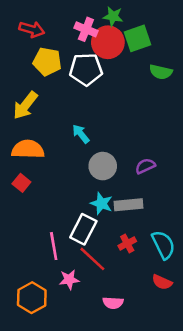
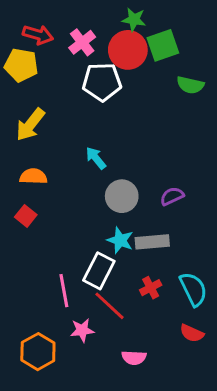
pink cross: (86, 29) -> (82, 42), moved, turned 30
yellow pentagon: (47, 62) -> (21, 65), moved
orange semicircle: (28, 149) -> (33, 176), size x0.7

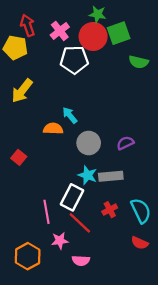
red arrow: (38, 35) -> (28, 25), turned -125
orange semicircle: (33, 176) -> (53, 129), moved
pink semicircle: (134, 358) -> (81, 261), moved

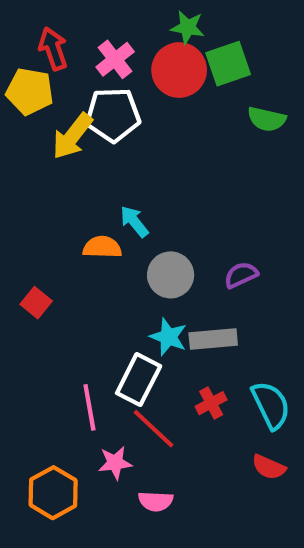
white pentagon: (74, 60) -> (113, 115), moved
yellow arrow: (22, 91) -> (72, 136), moved

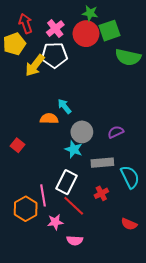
yellow pentagon: (30, 91) -> (14, 44), turned -30
green semicircle: (267, 119) -> (128, 57), size x1.4
cyan star: (168, 337) -> (74, 149), moved
cyan semicircle: (271, 405) -> (130, 177), moved
orange hexagon: (53, 493) -> (26, 209), moved

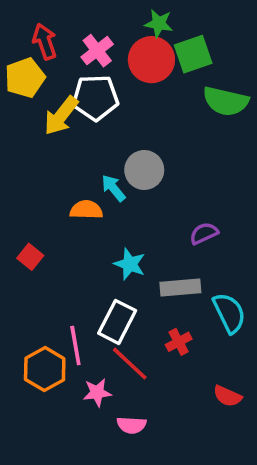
gray circle: (82, 132) -> (144, 170), moved

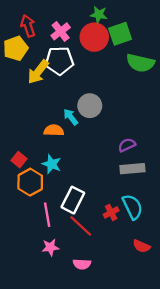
cyan star: (130, 264) -> (52, 164), moved
gray rectangle: (180, 288) -> (132, 169), moved
cyan semicircle: (229, 313) -> (132, 207), moved
orange hexagon: (45, 369) -> (30, 182), moved
pink star: (97, 393) -> (50, 247), moved

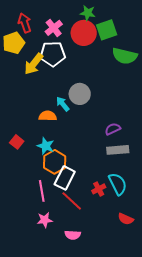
orange hexagon: (30, 182) -> (55, 162), moved

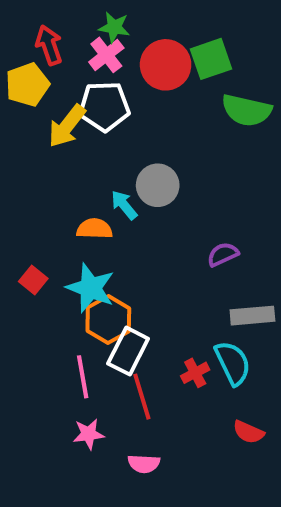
green star: (88, 13) -> (114, 27), moved
cyan star: (46, 146) -> (91, 288), size x1.4
gray rectangle: (118, 150) -> (252, 316), moved
red line: (72, 201) -> (142, 397), turned 30

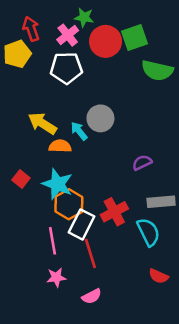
green star: (114, 27) -> (84, 17), moved
yellow arrow: (67, 126) -> (42, 123), moved, turned 84
red cross: (195, 373) -> (114, 212), moved, size x1.5
pink semicircle: (144, 464) -> (92, 296), turned -30

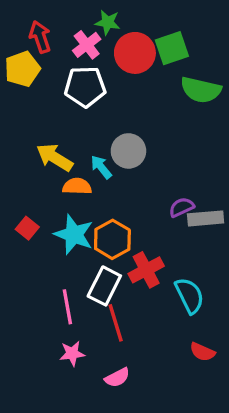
gray rectangle: (161, 202) -> (206, 218), moved
orange hexagon: (69, 204) -> (112, 239), moved

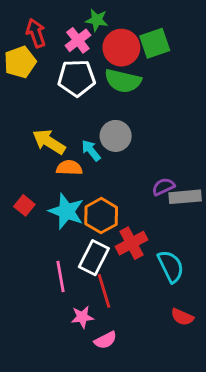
green semicircle: (201, 90) -> (123, 81), moved
pink star: (72, 353) -> (82, 317), moved

